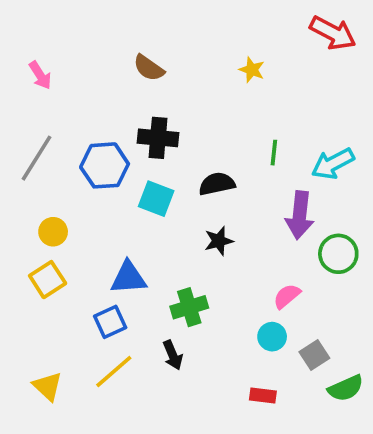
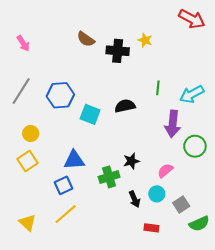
black cross: (158, 138) -> (118, 51), moved
black star: (219, 241) -> (131, 161), moved
black arrow: (173, 355) -> (135, 199), moved

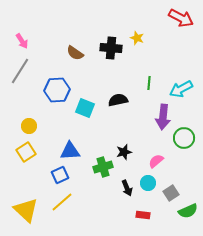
brown semicircle: (86, 39) -> (75, 53), moved
gray line: (21, 91) -> (20, 71), moved
yellow triangle: (27, 223) -> (26, 210), size x1.5

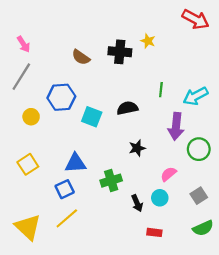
yellow circle: (29, 126) -> (31, 117), moved
black star: (124, 152) -> (137, 148), moved
gray square: (171, 193) -> (199, 196), moved

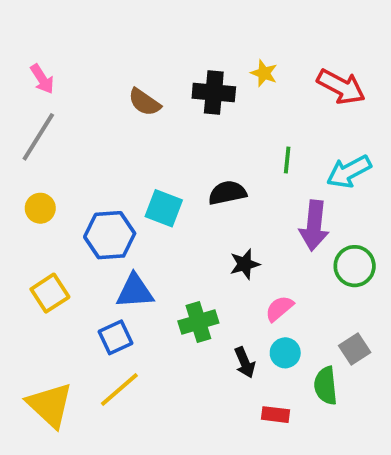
red arrow: (196, 19) -> (341, 87), moved
blue hexagon: (61, 97) -> (110, 235), moved
yellow circle: (31, 117) -> (40, 208), moved
pink semicircle: (168, 174) -> (279, 309), moved
green semicircle: (203, 228) -> (326, 386), moved, turned 108

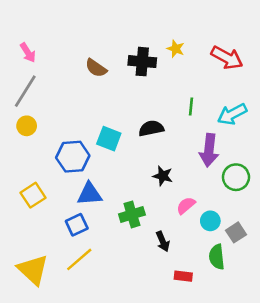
yellow circle: (40, 208) -> (27, 126), moved
black star: (245, 264) -> (163, 176), turned 30
cyan circle: (285, 353) -> (210, 221), moved

